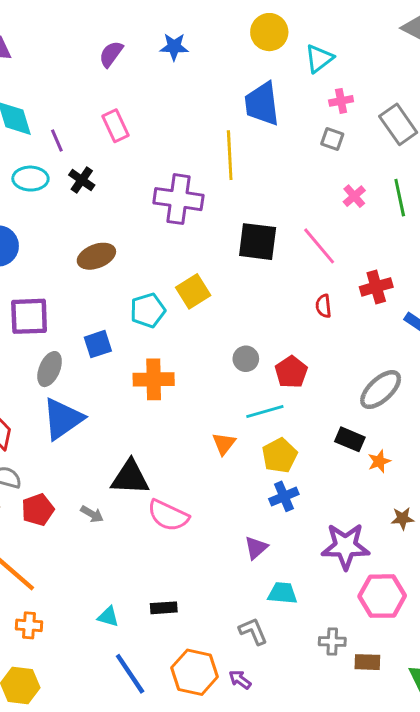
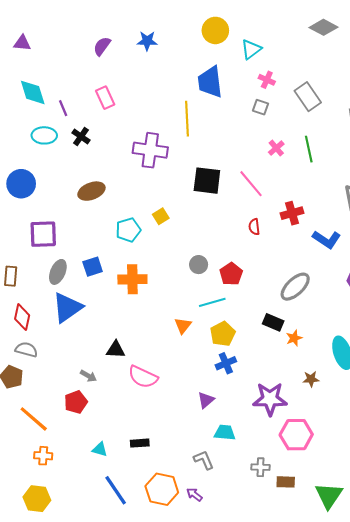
pink cross: (341, 101) -> (267, 80), turned 35
yellow square: (193, 291) -> (161, 216), size x0.7
blue square: (98, 344) -> (93, 267), moved
black triangle: (130, 477) -> (116, 350), size x0.7
red pentagon: (38, 510) -> (76, 402), moved

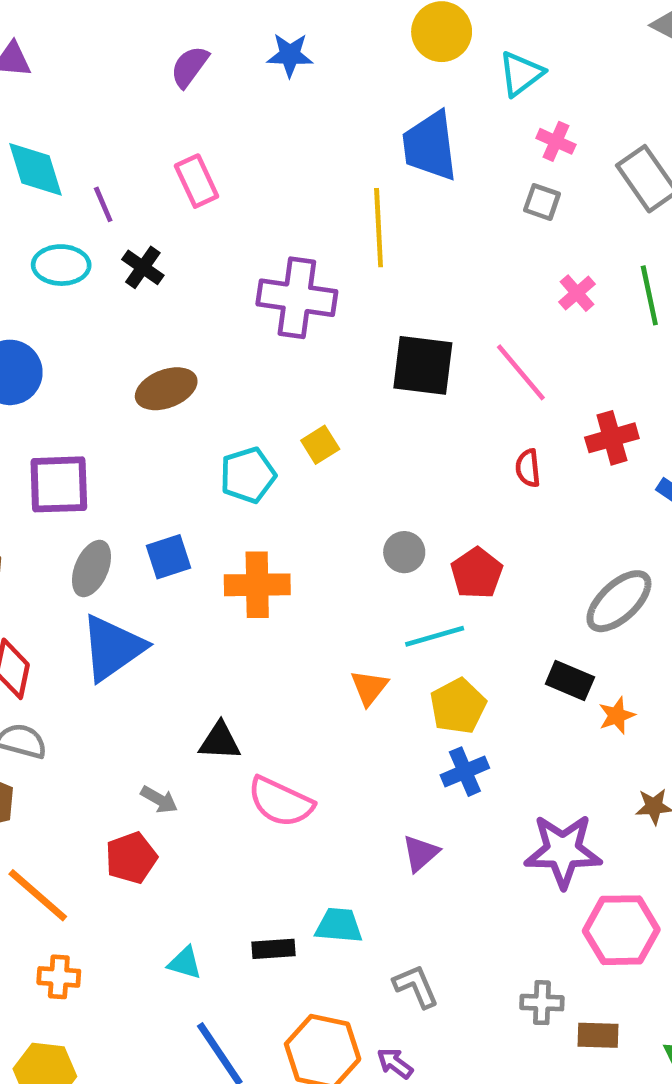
cyan trapezoid: (225, 433) -> (339, 926), moved

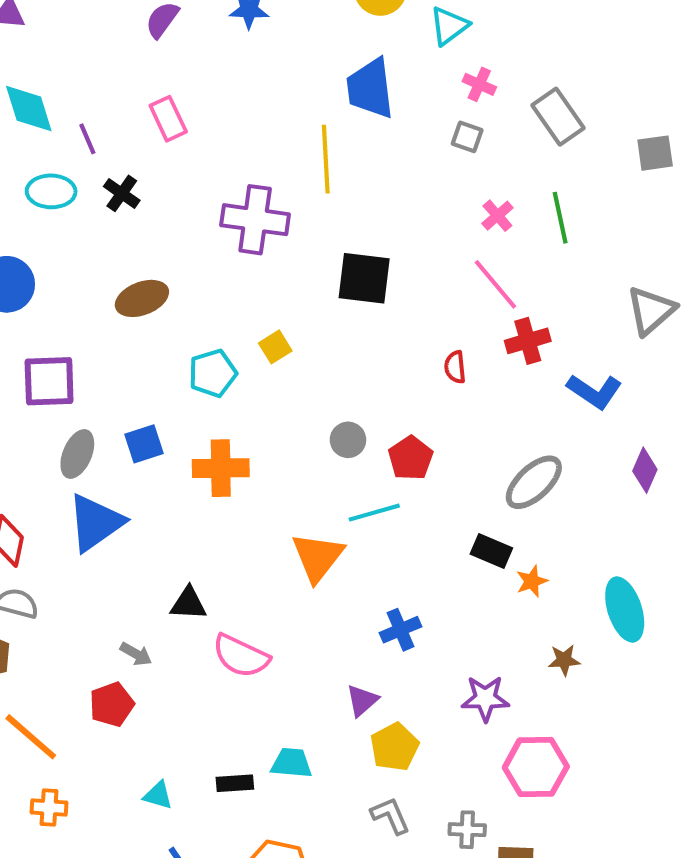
pink line: (521, 372) -> (495, 284), moved
orange triangle: (369, 687) -> (318, 557), size x1.6
yellow pentagon: (458, 706) -> (394, 747), moved
purple star: (563, 851) -> (485, 698), size x0.7
gray L-shape: (416, 986) -> (390, 816), moved

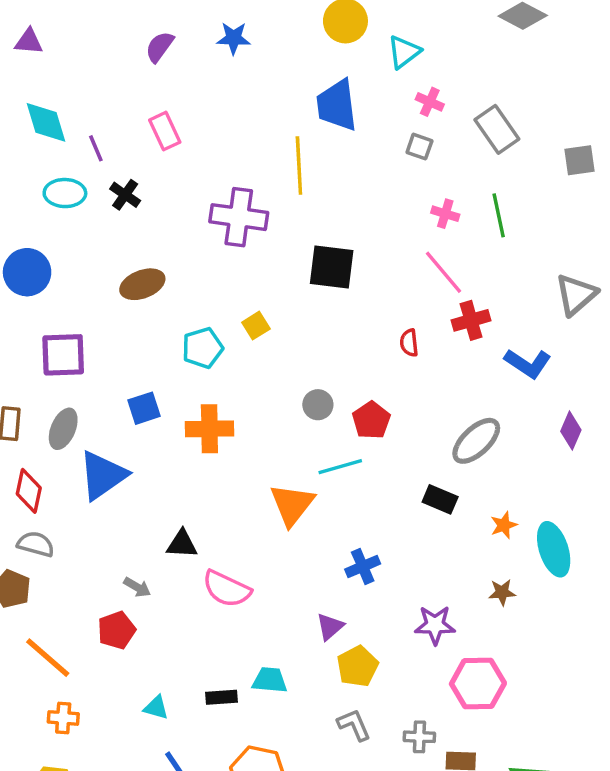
pink cross: (497, 216) -> (445, 214), turned -32
gray ellipse: (77, 454) -> (63, 429), moved
orange star: (532, 581) -> (504, 525), moved

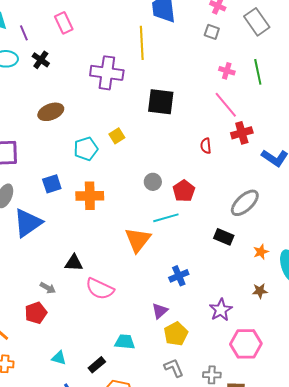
purple star: (435, 625) -> (221, 310), turned -30
black rectangle: (222, 697) -> (97, 365), moved, turned -36

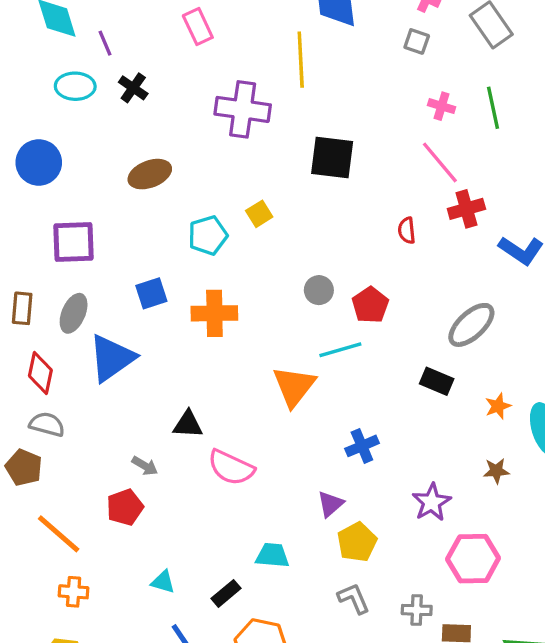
pink rectangle: (64, 23) -> (198, 27), moved

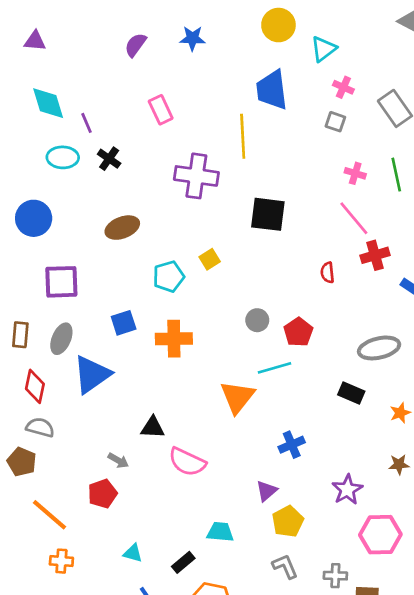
gray ellipse: (471, 325) -> (379, 348), turned 30

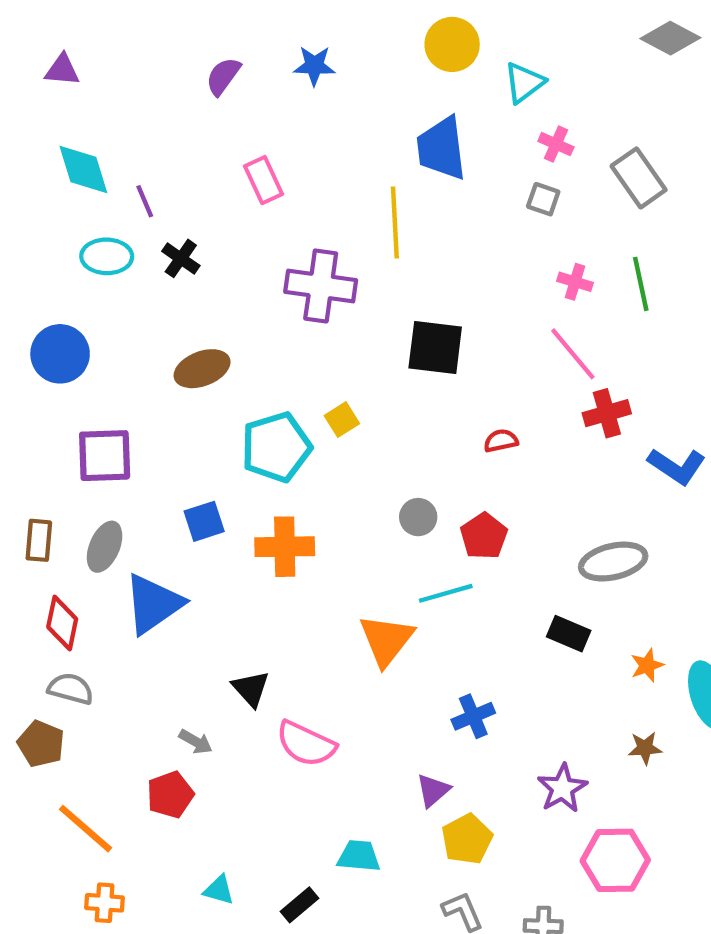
red semicircle: (327, 273) -> (501, 441), moved, turned 84
cyan pentagon: (169, 277) -> (276, 447), size x1.4
black triangle: (153, 427) -> (251, 689), turned 45

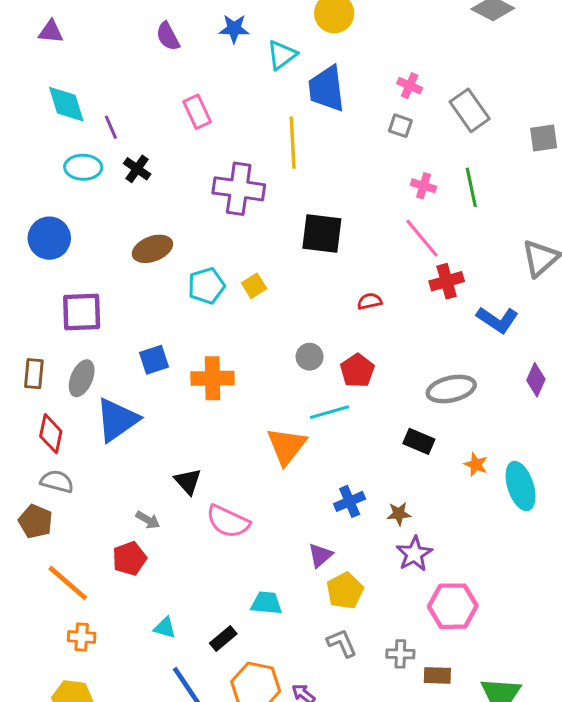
purple semicircle: (223, 76) -> (168, 36), turned -64
cyan triangle: (524, 83) -> (282, 55), moved
cyan pentagon: (276, 447) -> (206, 286), moved, size x0.7
orange star: (647, 665) -> (476, 464), turned -30
brown star: (645, 748) -> (399, 514), moved

